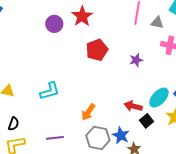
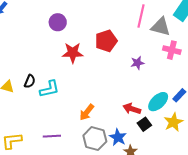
red star: (82, 16) -> (73, 53), moved, turned 30
gray triangle: (157, 23) -> (161, 27), size x1.5
red pentagon: (97, 50) -> (106, 41), moved
black semicircle: (14, 124) -> (30, 81), moved

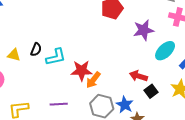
red star: (73, 53) -> (82, 71), moved
purple star: (137, 63) -> (144, 30), size x1.5
cyan ellipse: (158, 102) -> (165, 51), moved

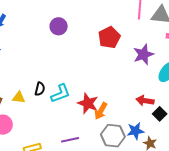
red star: (82, 71) -> (88, 103), turned 30
blue star: (125, 105) -> (135, 131), turned -30

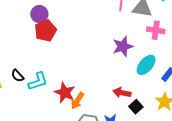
red pentagon: (109, 37) -> (46, 31), moved
black semicircle: (40, 89) -> (18, 76), turned 120

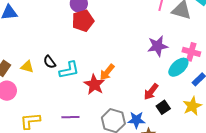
pink cross: (156, 30) -> (191, 52), moved
red arrow: (122, 93) -> (151, 92), turned -72
orange arrow: (77, 101) -> (107, 72), moved

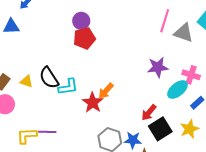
black semicircle: (50, 62) -> (49, 78), size x1.6
black square: (163, 107) -> (160, 129), size x1.6
purple line: (70, 117) -> (47, 132), moved

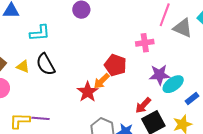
red pentagon: (84, 38) -> (115, 65), moved, turned 30
purple star: (158, 67) -> (159, 75), moved
pink cross: (191, 75) -> (145, 43), moved, turned -30
cyan L-shape: (68, 87) -> (40, 33), moved

